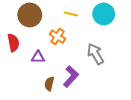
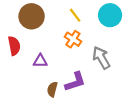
yellow line: (71, 14) -> (75, 15), turned 40
orange cross: (57, 37) -> (73, 39), moved
purple L-shape: (71, 77) -> (75, 82), turned 30

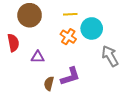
yellow line: (75, 15) -> (70, 14), turned -56
cyan circle: (110, 15) -> (92, 28), moved
gray arrow: (101, 58) -> (110, 56), moved

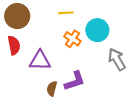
yellow line: (70, 14) -> (66, 13), moved
brown circle: (30, 15) -> (17, 16), moved
purple triangle: (38, 57) -> (40, 60), size x1.5

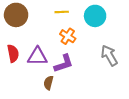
cyan circle: (97, 30) -> (95, 16), moved
red semicircle: (14, 45) -> (13, 53), moved
purple L-shape: (75, 81) -> (64, 64), moved

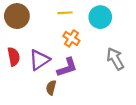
purple triangle: (37, 56) -> (39, 60), turned -35

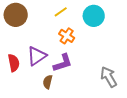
yellow line: (65, 13) -> (61, 12), turned -32
red semicircle: (14, 57) -> (14, 63), moved
gray arrow: (115, 59) -> (109, 77), moved

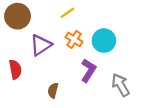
cyan circle: (94, 16) -> (104, 41), moved
purple triangle: (37, 56) -> (41, 45), moved
purple L-shape: (63, 63) -> (88, 70), moved, turned -40

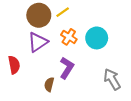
brown circle: (18, 16) -> (39, 15), moved
purple L-shape: (88, 70) -> (67, 68), moved

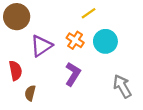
yellow line: (63, 12) -> (89, 13), moved
brown circle: (39, 15) -> (17, 17), moved
brown semicircle: (49, 84) -> (30, 93), moved

